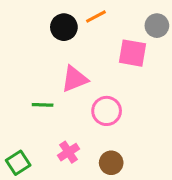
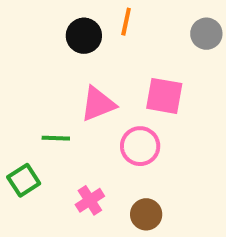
orange line: (96, 16) -> (126, 22), turned -50
pink square: (132, 53) -> (164, 96), moved
green square: (18, 163) -> (24, 180), moved

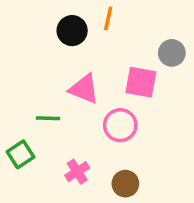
gray circle: (206, 34) -> (172, 53), moved
pink triangle: (98, 104) -> (84, 89), turned 44

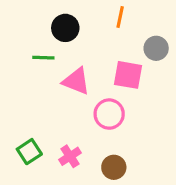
orange line: (108, 19) -> (120, 17), moved
green line: (48, 118) -> (43, 58), moved
green square: (20, 154) -> (29, 152), moved

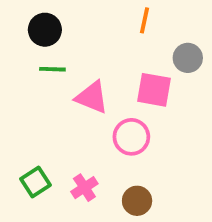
black circle: (65, 28) -> (45, 30), moved

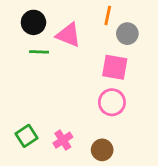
gray circle: (188, 58) -> (127, 34), moved
pink triangle: (92, 97) -> (68, 35), moved
pink circle: (131, 137) -> (112, 102), moved

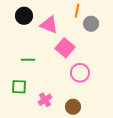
green line: (39, 52) -> (28, 60), moved
pink square: (115, 67) -> (65, 48), moved, turned 30
green square: (26, 136) -> (19, 87), moved, turned 35

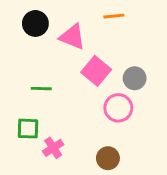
orange line: (77, 11) -> (114, 16), turned 72
gray circle: (91, 24) -> (135, 78), moved
pink cross: (45, 100) -> (53, 148), moved

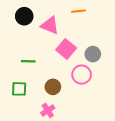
pink cross: (53, 148) -> (48, 110), moved
brown circle: (108, 158) -> (53, 87), moved

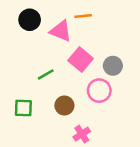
orange line: (78, 11) -> (83, 16), moved
green line: (28, 61) -> (46, 74), moved, turned -32
pink cross: (48, 110) -> (82, 134), moved

